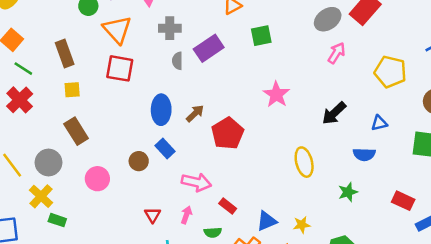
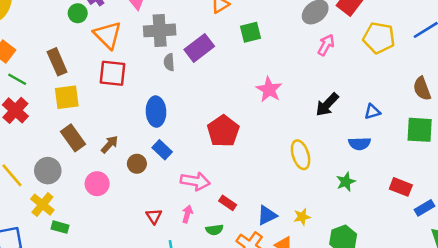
gray cross: (170, 28) -> (160, 30), size x1.4
yellow pentagon: (390, 72) -> (379, 38), moved
yellow square: (72, 90) -> (67, 97), size x1.5
brown arrow: (195, 113) -> (110, 144), moved

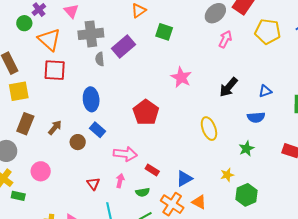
green square: (251, 32) -> (164, 32), turned 36
brown rectangle: (73, 138) -> (25, 124), turned 60
pink circle: (97, 184) -> (41, 171), moved
yellow star: (302, 217) -> (227, 175), moved

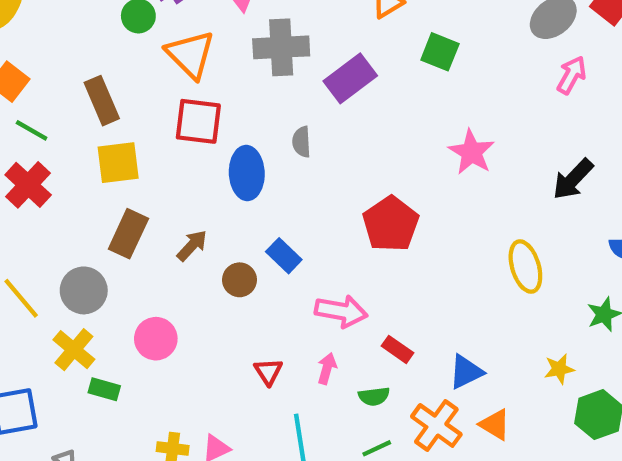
gray semicircle: (100, 59) -> (302, 142), moved
blue ellipse: (91, 99) -> (247, 173), moved

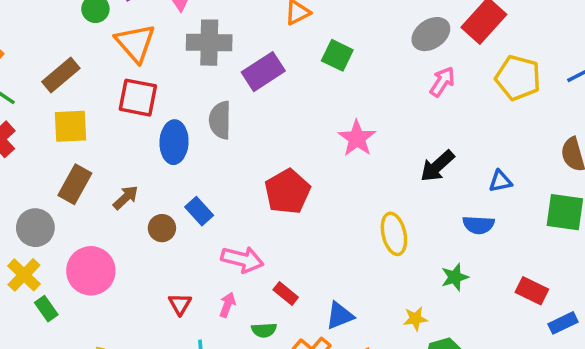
brown rectangle: (102, 101) -> (61, 75), turned 69
gray semicircle: (302, 142) -> (220, 120), size x1.5
pink circle: (156, 339) -> (91, 271), size x1.4
green rectangle: (104, 389) -> (46, 309), turned 35

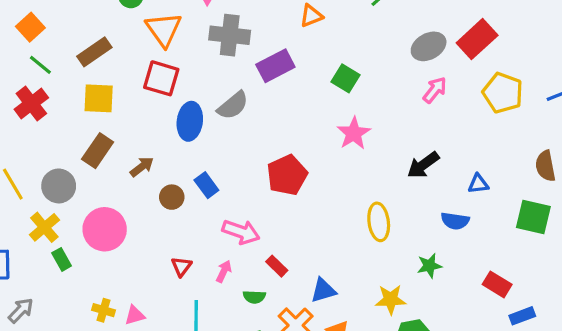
green square: (337, 55) -> (346, 78), moved
gray semicircle: (220, 120) -> (233, 105), turned -136
yellow star: (415, 319) -> (391, 299), size x1.4

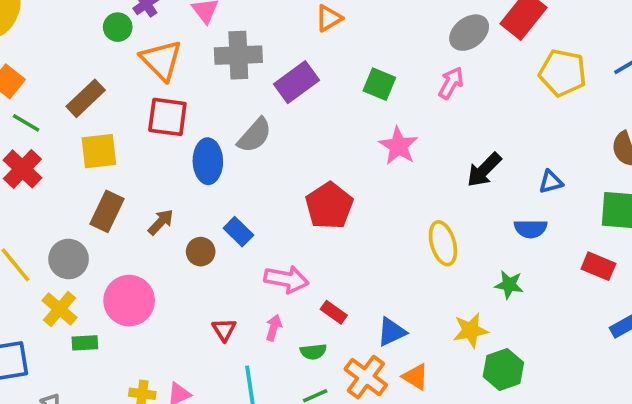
pink arrow: (435, 90) -> (451, 83), moved
green rectangle: (62, 259) -> (85, 343), turned -55
green star: (429, 266) -> (509, 285), turned 30
red rectangle: (497, 284) -> (598, 266), moved

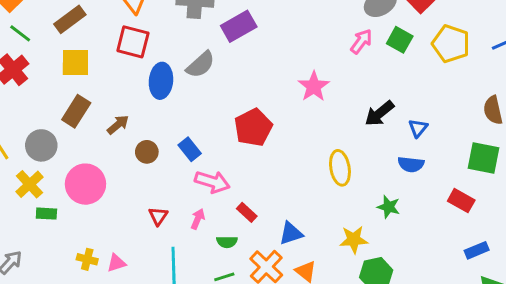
green square: (379, 84) -> (400, 40), moved
blue triangle: (551, 182) -> (418, 128), moved, turned -42
blue rectangle: (238, 232) -> (190, 149), moved

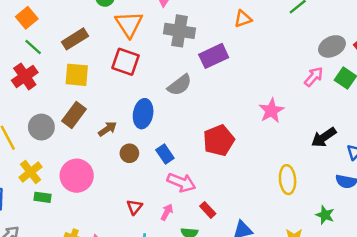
blue ellipse: (161, 81) -> (143, 114), moved
gray circle: (41, 145) -> (41, 127), moved

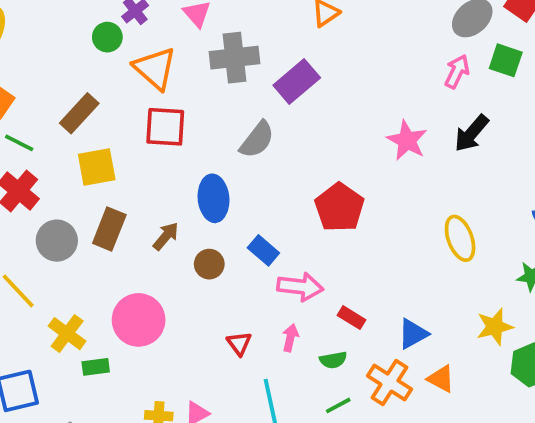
gray circle: (41, 127) -> (57, 241), moved
black arrow: (324, 137) -> (471, 133), moved

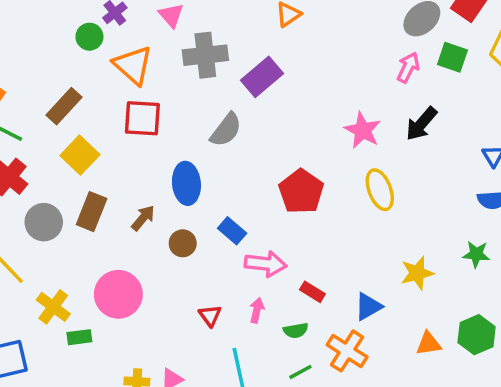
yellow square: (97, 167) -> (80, 155), turned -36
yellow ellipse: (460, 238) -> (380, 190), moved
yellow star: (495, 327) -> (417, 273), moved
orange triangle: (441, 379) -> (429, 344), moved, turned -36

